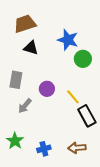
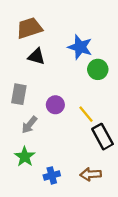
green star: (15, 141) -> (25, 157), moved

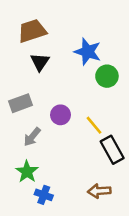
black triangle: (36, 56) -> (40, 62), turned 48
gray rectangle: (19, 94) -> (20, 103), turned 60
blue cross: (52, 175) -> (44, 195), moved, turned 35

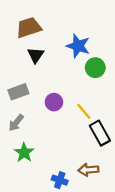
gray arrow: (32, 137) -> (16, 123), moved
blue cross: (44, 195) -> (60, 180), moved

